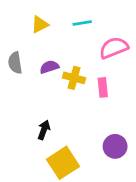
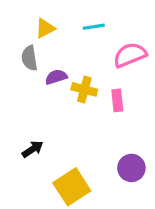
gray semicircle: (15, 63) -> (29, 58), moved
black arrow: (44, 130) -> (33, 149), moved, turned 36

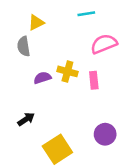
cyan line: (94, 27) -> (86, 14), moved
purple semicircle: (56, 77) -> (42, 78), moved

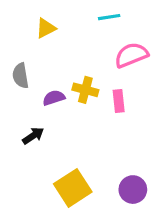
gray semicircle: (24, 46) -> (21, 76), moved
black arrow: (26, 119) -> (33, 136), moved
purple circle: (105, 134) -> (133, 190), moved

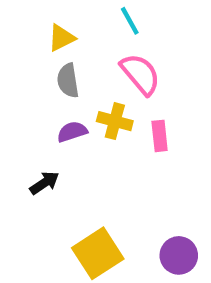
cyan line: (109, 17) -> (130, 21), moved, turned 70
pink semicircle: (131, 55) -> (140, 74), moved, turned 72
gray semicircle: (21, 76) -> (68, 81), moved

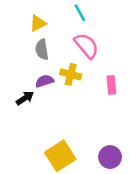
pink rectangle: (160, 136) -> (111, 85), moved
black arrow: (44, 183) -> (25, 98), moved

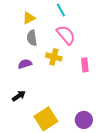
purple semicircle: (44, 81) -> (25, 64), moved
black arrow: (25, 98) -> (19, 96), moved

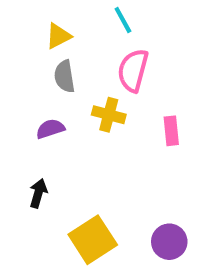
pink semicircle: (66, 35) -> (133, 70), turned -125
black arrow: (19, 96) -> (38, 193), turned -40

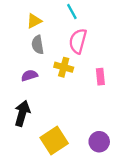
black arrow: (38, 193) -> (22, 113), size x1.5

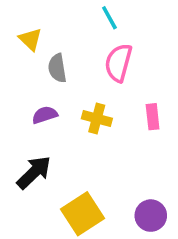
yellow triangle: (34, 21) -> (30, 39), moved, turned -49
yellow cross: (64, 67) -> (97, 118), moved
black arrow: (22, 113) -> (34, 172), turned 30

